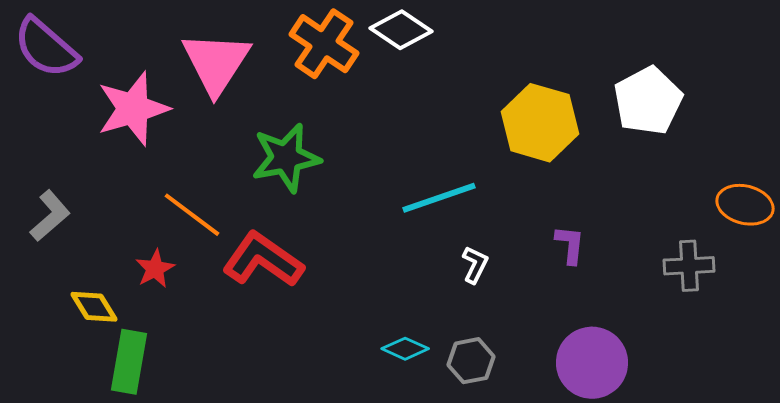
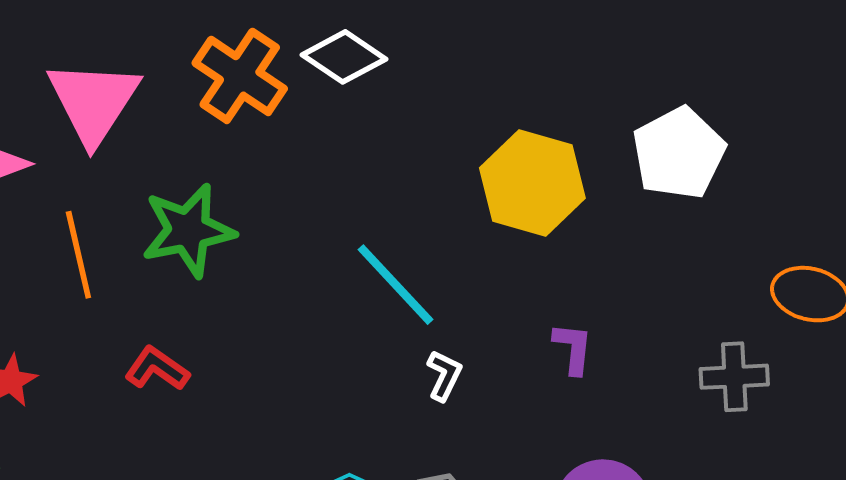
cyan line: (439, 198) -> (396, 285), turned 66
orange line: (192, 215) -> (78, 255), moved, turned 40
red L-shape: (263, 260) -> (157, 369), size x0.6

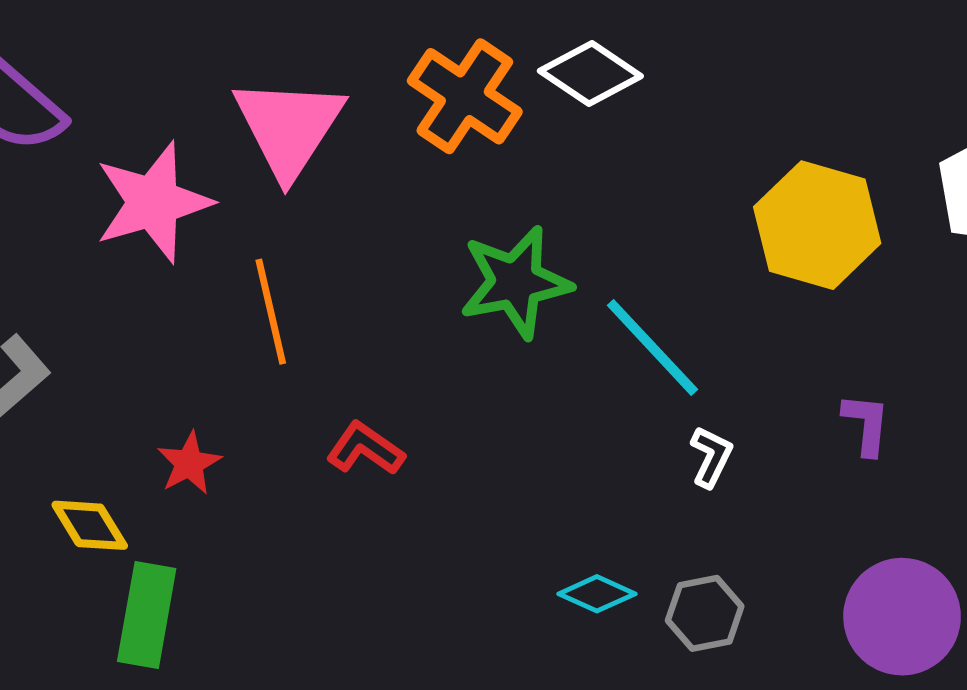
green star: (188, 230) -> (515, 282), moved

